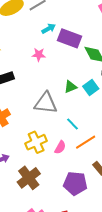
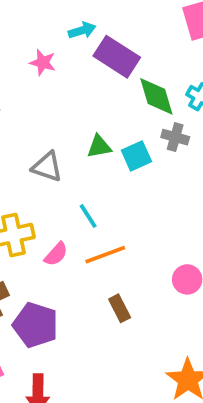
pink star: (39, 55) -> (43, 63), moved
gray triangle: (46, 103) -> (47, 167), size x0.7
purple pentagon: (75, 183) -> (36, 325), moved

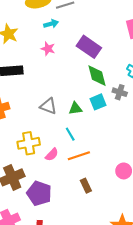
cyan arrow: (82, 30) -> (51, 24), moved
green diamond: (156, 96) -> (97, 76), moved
green triangle: (99, 147) -> (75, 108), moved

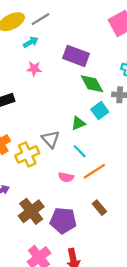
gray triangle: (48, 106) -> (51, 139), moved, turned 42
yellow cross: (29, 143) -> (27, 154), moved
pink semicircle: (52, 155) -> (66, 177), turned 72
brown rectangle: (86, 186) -> (99, 208), moved

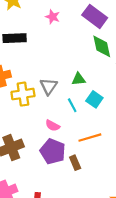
cyan square: (100, 111) -> (94, 99), moved, turned -35
orange line: (94, 171) -> (90, 138), moved
purple pentagon: (63, 221) -> (53, 151), moved

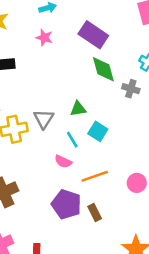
pink semicircle: (53, 126) -> (63, 162), moved
purple pentagon: (53, 151) -> (66, 204), moved
brown rectangle: (75, 163) -> (95, 213), moved

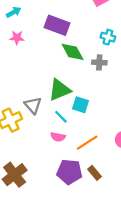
green triangle: (78, 109) -> (60, 90), size x1.6

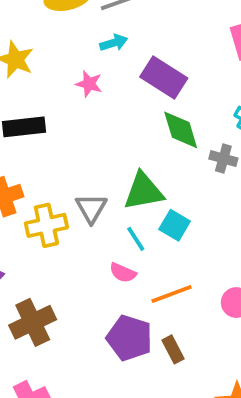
cyan arrow: (14, 12) -> (114, 43), moved

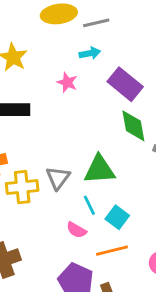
cyan square: (175, 225) -> (117, 217), moved

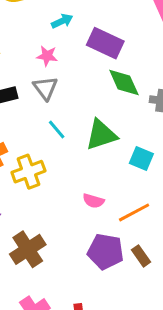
gray triangle: (58, 178) -> (45, 88), moved
cyan line: (89, 205) -> (57, 130), moved
cyan square: (117, 217) -> (141, 159), moved

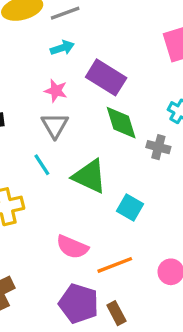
pink star: (47, 56) -> (56, 91), moved
gray triangle: (45, 88) -> (55, 125), moved
green triangle: (101, 135) -> (90, 176), turned 36
pink semicircle: (93, 201) -> (72, 247), size x1.4

